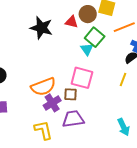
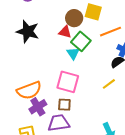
red triangle: (71, 22) -> (65, 32), moved
yellow line: (123, 80) -> (109, 84), turned 32
brown square: (71, 94) -> (64, 105), moved

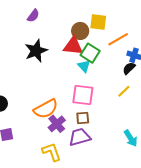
black star: (28, 31) -> (36, 51), turned -30
red triangle: (65, 32) -> (73, 46), size x1.5

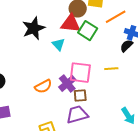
cyan triangle: (84, 66) -> (58, 44), moved
yellow line: (124, 91) -> (111, 69), moved, turned 40
orange semicircle: (46, 109) -> (43, 86), size x0.7
purple cross: (57, 124) -> (67, 83), moved

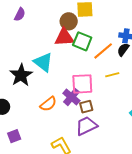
orange line: (116, 17) -> (103, 51), moved
black star: (34, 28) -> (21, 75), moved
cyan triangle: (58, 44) -> (43, 62), moved, size x1.5

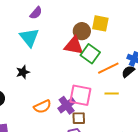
cyan triangle: (43, 62) -> (29, 38), moved
black star: (21, 75) -> (23, 72), size x0.6

